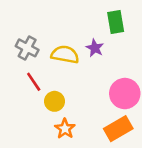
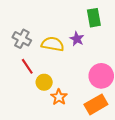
orange star: (65, 129) -> (59, 97), moved

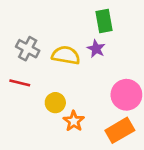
green rectangle: (94, 18) -> (104, 21), moved
red line: (27, 66) -> (20, 83), moved, turned -42

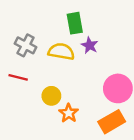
green rectangle: (104, 21) -> (75, 23), moved

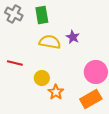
green rectangle: (75, 23) -> (42, 15), moved
gray cross: (26, 45) -> (14, 14), moved

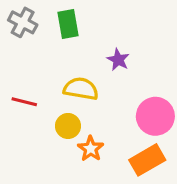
yellow semicircle: (50, 42) -> (81, 89), moved

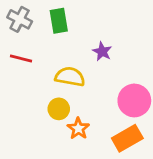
red line: (24, 102) -> (21, 59), moved

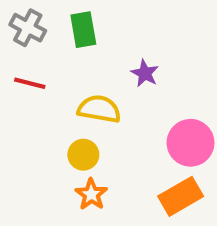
orange star: (78, 128) -> (91, 194), moved

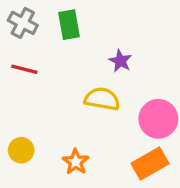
yellow semicircle: (99, 109) -> (102, 99), moved
yellow circle: (83, 155) -> (21, 150), moved

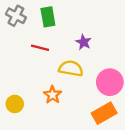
red line: (24, 69) -> (40, 48), moved
orange star: (76, 162) -> (53, 95), moved

